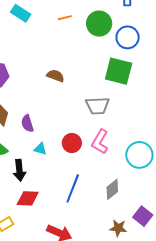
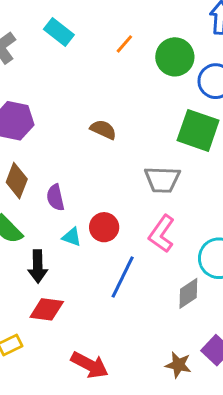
orange line: (65, 18) -> (124, 44), turned -40
red circle: (72, 143) -> (104, 227), moved
blue line: (73, 188) -> (123, 277), moved
gray diamond: (112, 189) -> (188, 293), moved

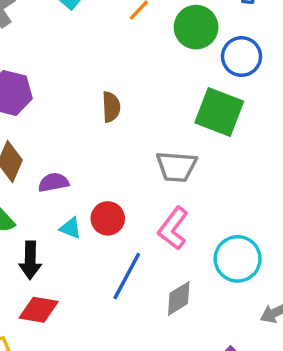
brown semicircle: (103, 130) -> (111, 107), turned 60
purple semicircle: (55, 198) -> (53, 182), turned 90
gray diamond: (188, 293) -> (179, 298), moved

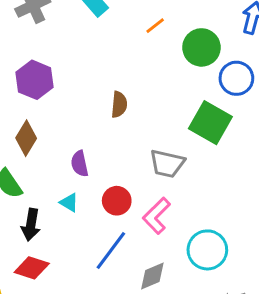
purple semicircle: (53, 182) -> (80, 164), moved, turned -100
red circle: (108, 218) -> (117, 201), moved

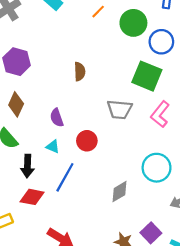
pink L-shape: (156, 216) -> (160, 114), moved
blue line: (111, 250) -> (65, 177), moved

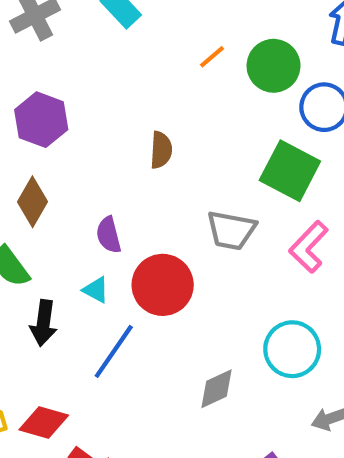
orange line: (98, 12) -> (212, 57), moved
red circle: (87, 141) -> (163, 285), size x1.5
red diamond: (32, 197) -> (44, 422), moved

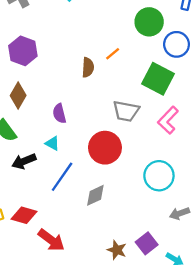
orange line: (212, 57) -> (113, 54), moved
red circle: (163, 285) -> (105, 148), moved
black arrow: (43, 323) -> (24, 161), turned 60
gray diamond: (216, 389) -> (95, 195), moved

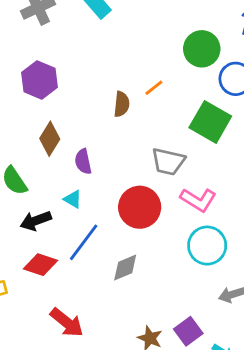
brown diamond: (18, 95) -> (50, 139), moved
pink L-shape: (168, 120) -> (198, 200), moved, turned -104
red diamond: (24, 215) -> (41, 265), moved

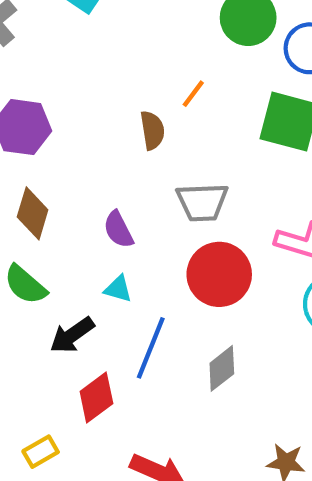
brown diamond: (50, 139) -> (33, 213), moved
gray trapezoid: (168, 162) -> (202, 202), moved
red diamond: (41, 265) -> (96, 397), turned -40

